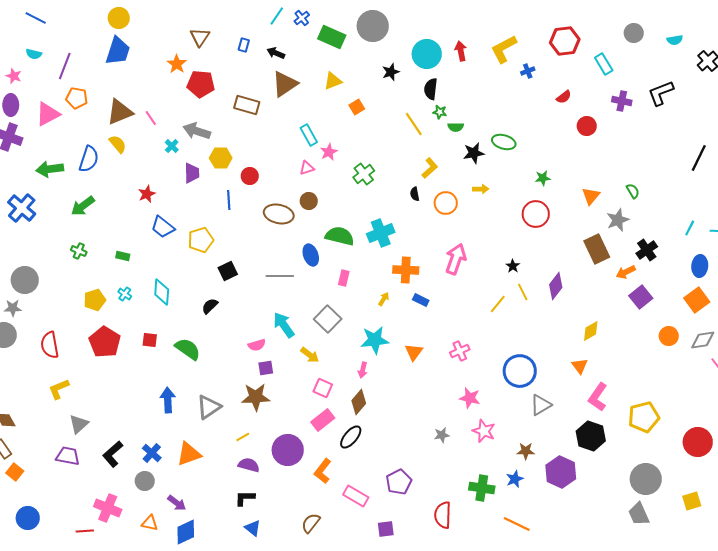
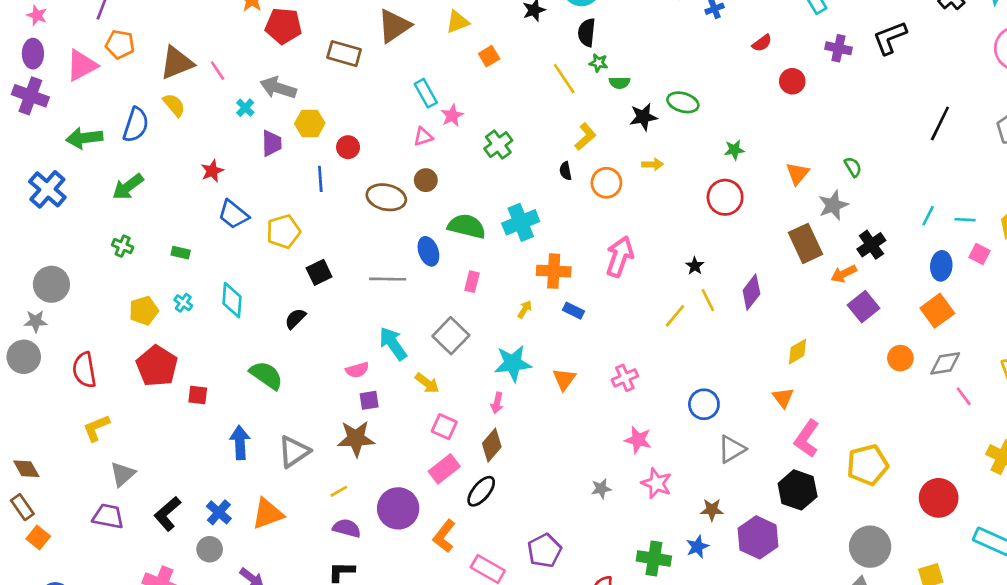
red square: (150, 340) -> (198, 395), moved
blue circle: (520, 371) -> (704, 404), size x0.7

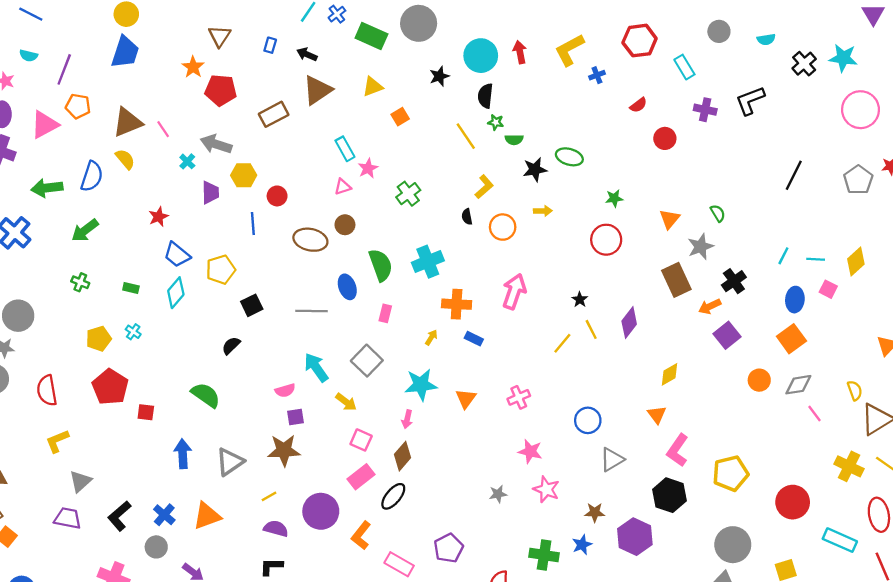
brown rectangle: (344, 54) -> (274, 114), turned -44
green semicircle: (467, 226) -> (381, 265), turned 56
cyan diamond: (232, 300) -> (176, 293), moved, turned 36

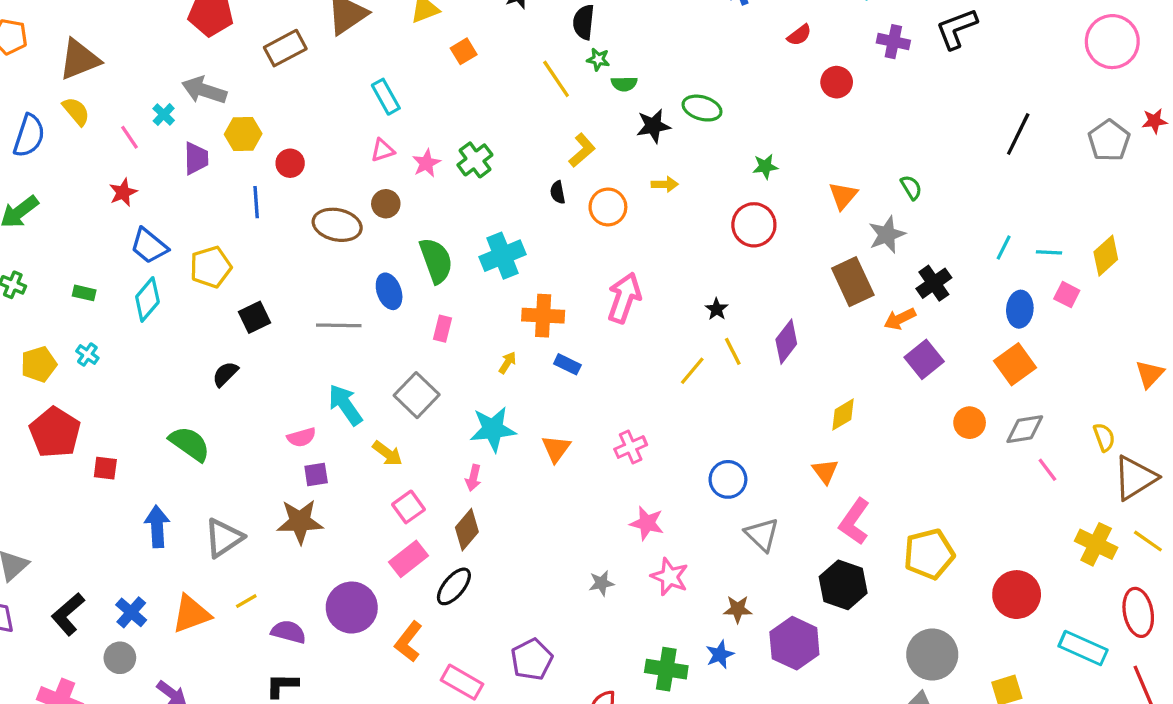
pink line: (163, 129) -> (130, 137), moved
pink star: (368, 168) -> (426, 163), moved
pink square: (361, 440) -> (408, 507), turned 30
gray triangle: (612, 460) -> (762, 535), turned -45
yellow line: (269, 496) -> (246, 601), moved

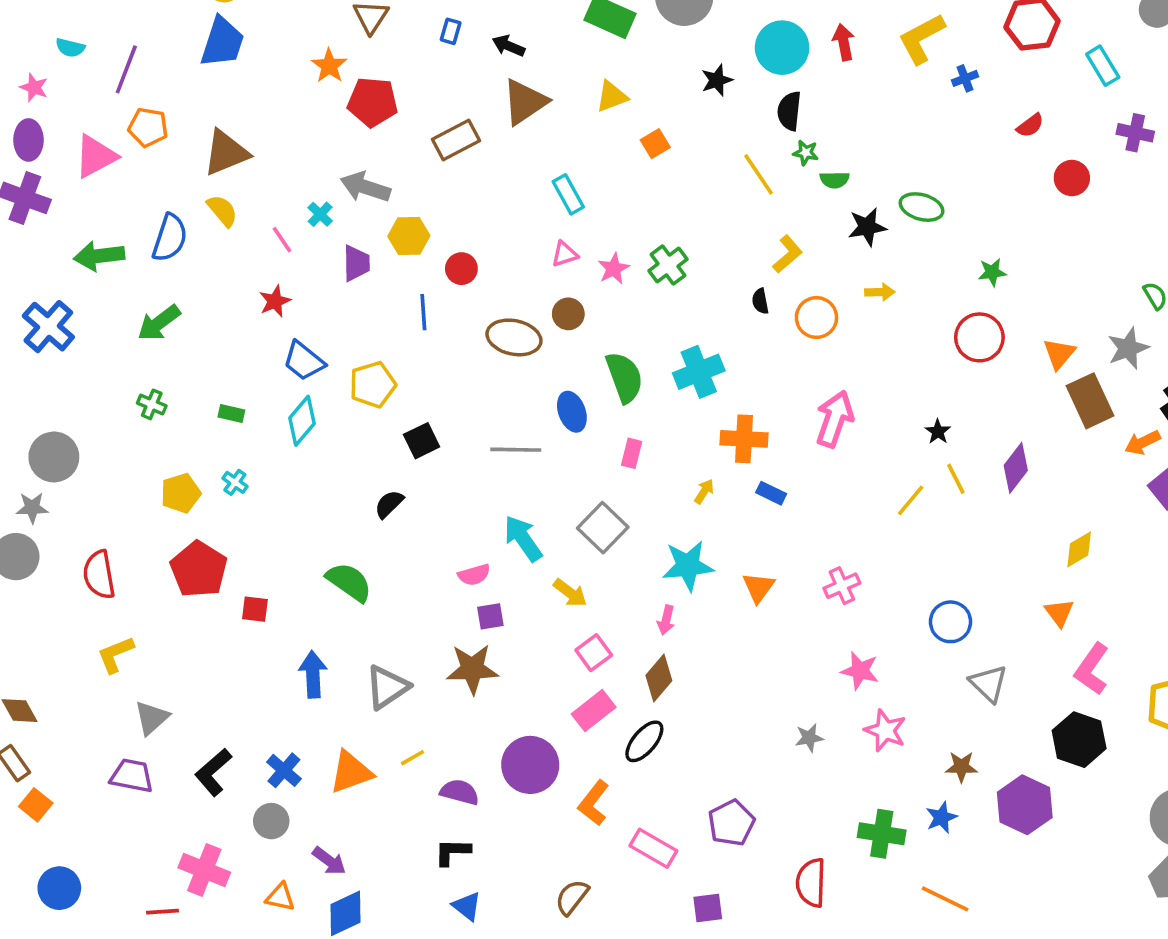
orange triangle: (843, 196) -> (1059, 354), moved

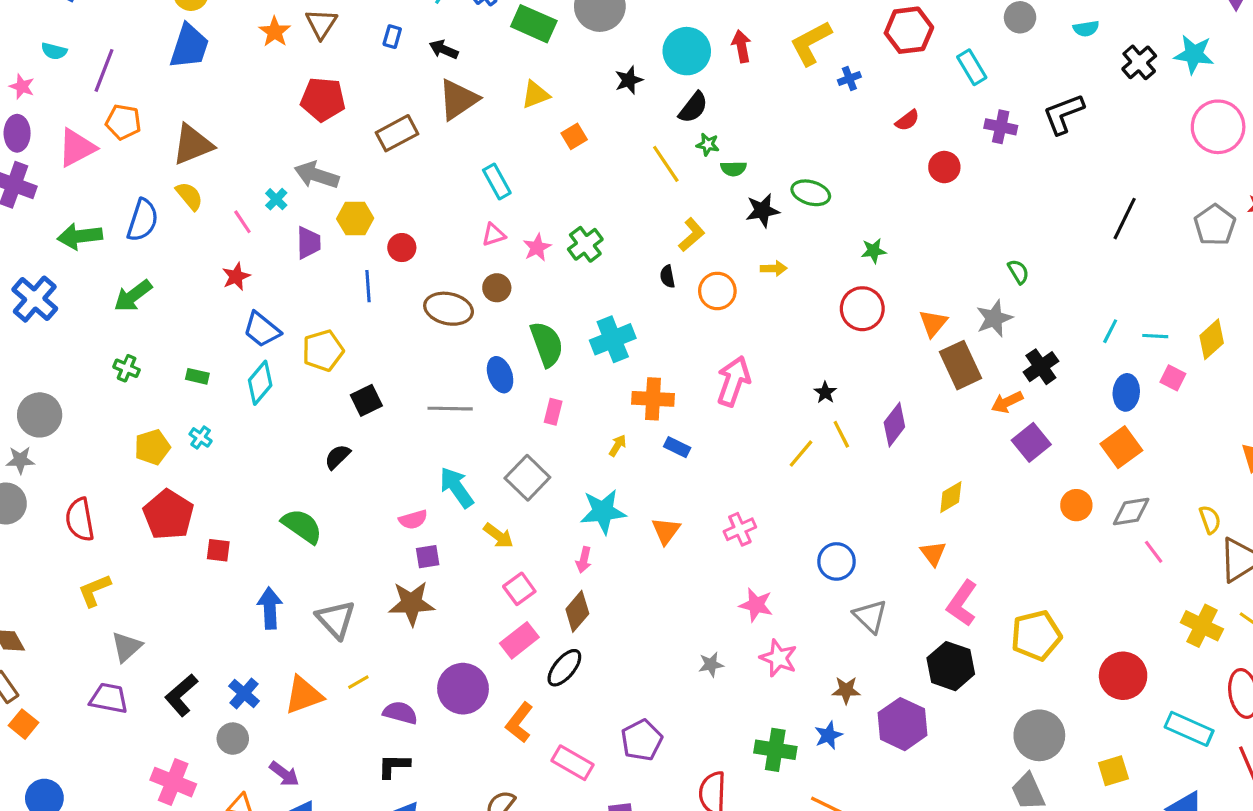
orange star: (329, 66) -> (275, 32), moved
black semicircle: (789, 111) -> (693, 107), turned -148
gray triangle: (387, 687) -> (336, 619), turned -39

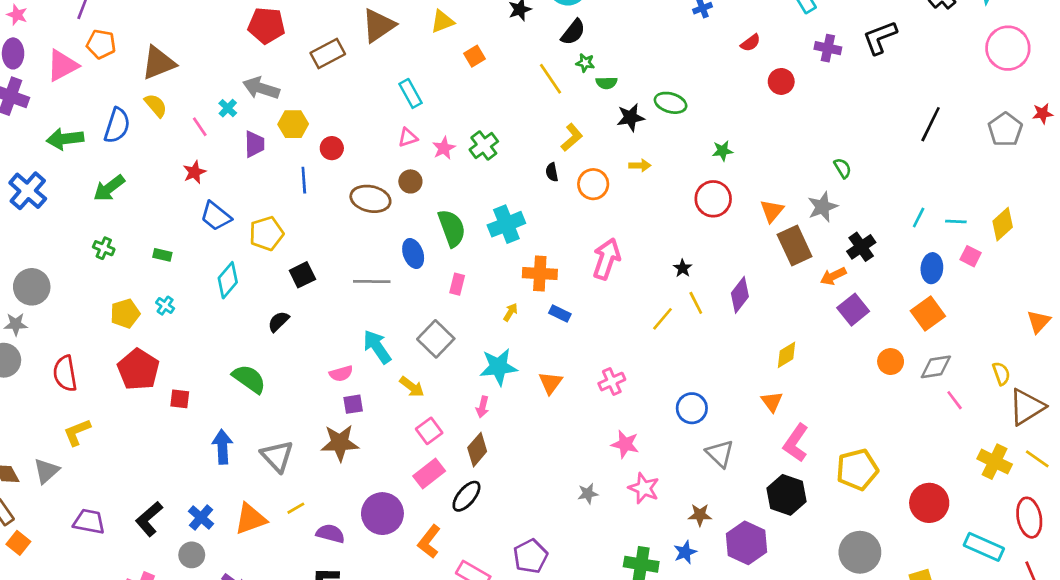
cyan diamond: (260, 383) -> (228, 280), moved
gray triangle: (127, 647) -> (46, 471), moved

